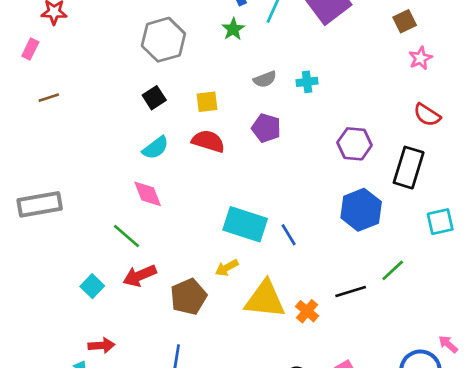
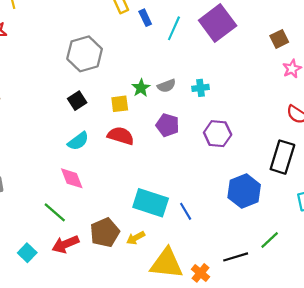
green star: (233, 29) -> (141, 88), moved
purple hexagon: (355, 144) -> (218, 134), moved
brown pentagon: (188, 297) -> (105, 233), moved

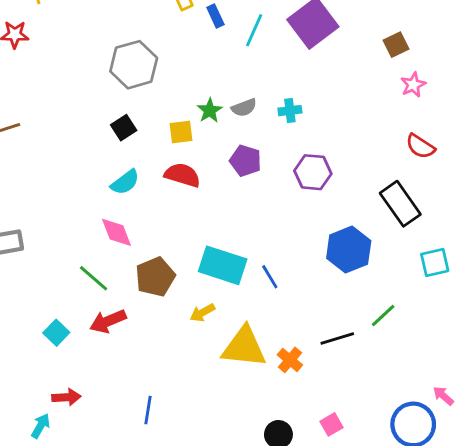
black rectangle: (282, 157) -> (400, 204), turned -52
brown pentagon: (105, 233) -> (155, 277), moved

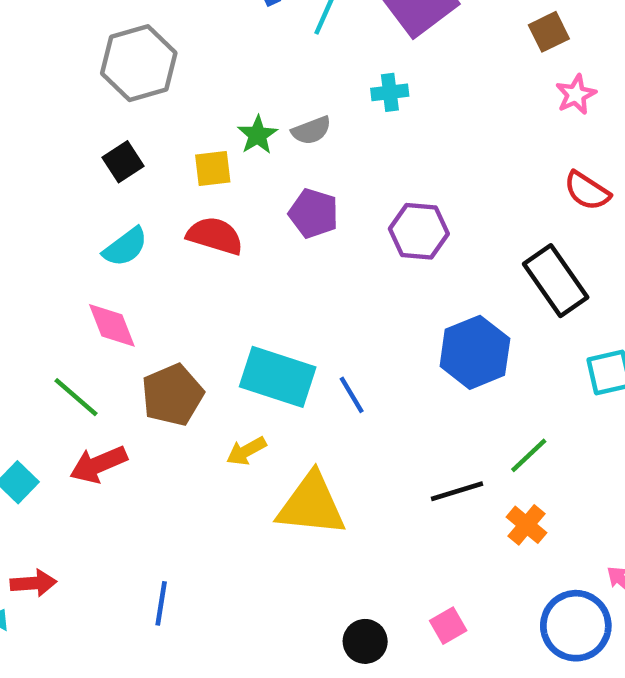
cyan cross: (290, 111) -> (390, 92), moved
orange cross: (290, 360) -> (526, 525), moved

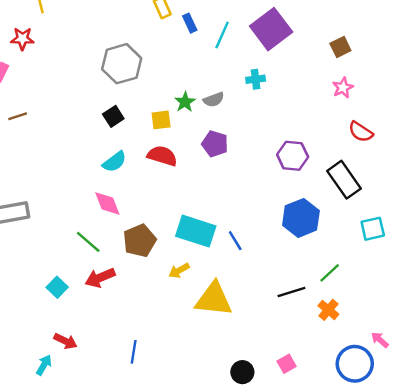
pink star: (576, 95) -> (343, 88), moved
purple hexagon: (419, 231) -> (293, 156), moved
red arrow: (33, 583) -> (65, 341), turned 30

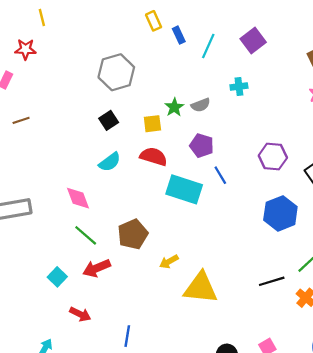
purple square: (271, 29) -> (253, 40), size x0.7
pink diamond: (107, 204) -> (78, 198), moved
cyan rectangle: (196, 231) -> (184, 189), moved
blue line: (235, 241) -> (220, 175), moved
red arrow: (65, 341) -> (80, 314), moved

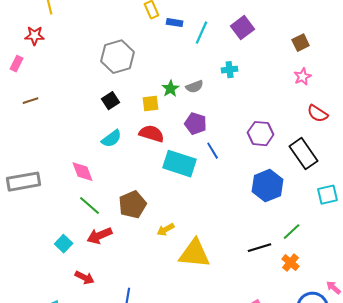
blue rectangle: (179, 35) -> (175, 23), turned -56

